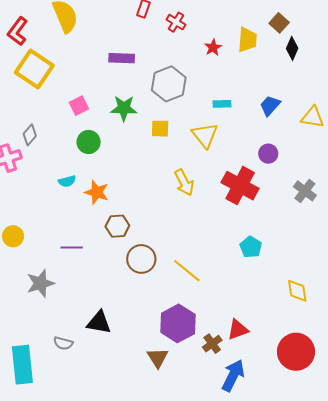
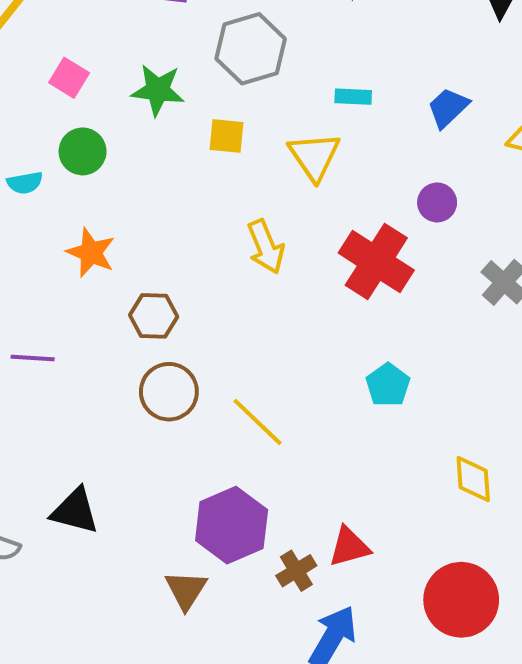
pink square: (79, 106) -> (69, 78), turned -36
cyan semicircle: (67, 181) -> (25, 183), moved
brown hexagon: (117, 226) -> (154, 316), moved

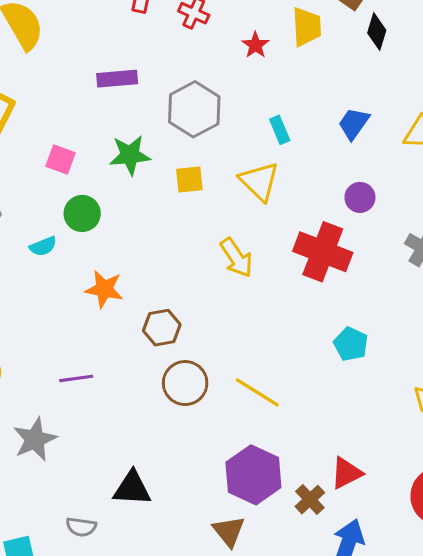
cyan rectangle: (353, 97) -> (280, 130), turned 76

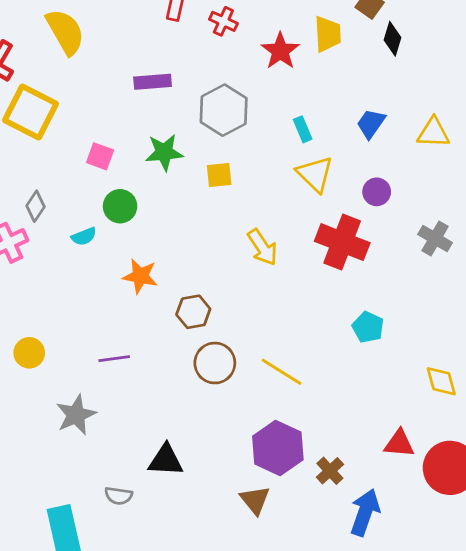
red star: (255, 45) -> (280, 51), size x1.5
yellow triangle: (259, 181) -> (315, 174), moved
red triangle: (346, 473) -> (399, 443), moved, turned 32

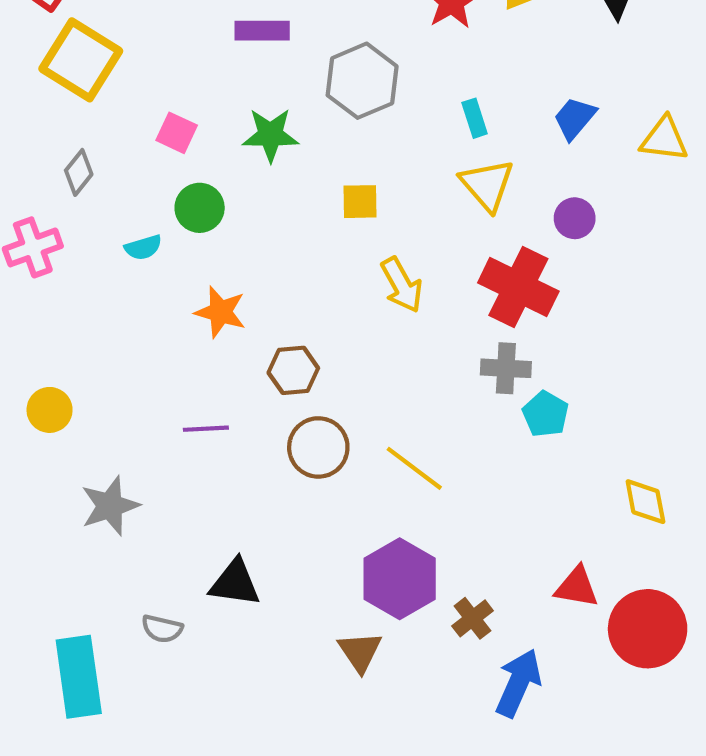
yellow square: (219, 175) -> (360, 202), moved
gray diamond: (36, 206) -> (79, 172), moved
gray cross: (435, 239) -> (506, 368), moved, turned -32
purple line: (114, 359) -> (206, 429), moved

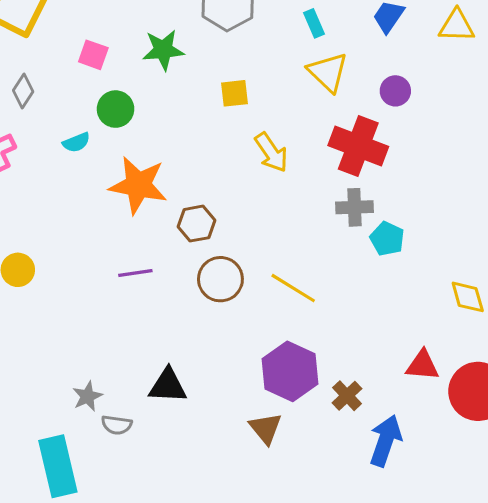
orange star: (220, 312) -> (138, 185), size x1.5
gray star: (110, 506) -> (87, 396), moved, size x0.7

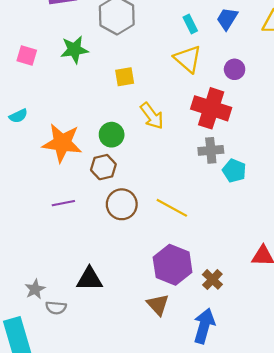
cyan rectangle: (314, 23) -> (190, 24), moved
green circle: (116, 109) -> (112, 135), moved
blue arrow: (386, 441) -> (204, 326), moved

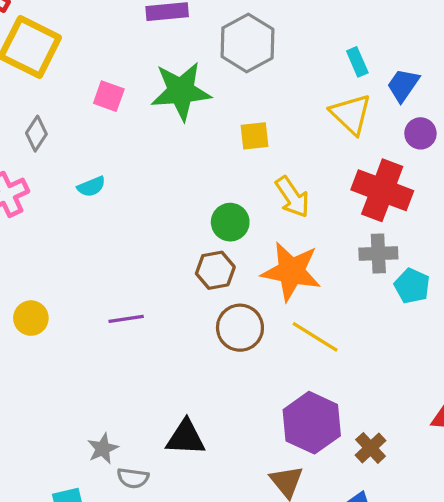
blue trapezoid: (227, 19) -> (403, 85), moved
green star: (74, 50) -> (181, 91), size x1.4
orange star: (62, 143) -> (291, 271), moved
purple line: (63, 203) -> (126, 319), moved

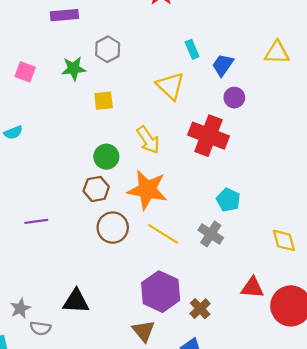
gray hexagon: (247, 43) -> (108, 49), moved, size x0.7
green star: (181, 91) -> (74, 69), size x0.6
yellow triangle: (351, 114) -> (170, 86), moved
yellow square: (254, 136) -> (104, 101), moved
gray cross: (378, 254) -> (211, 234), moved, turned 35

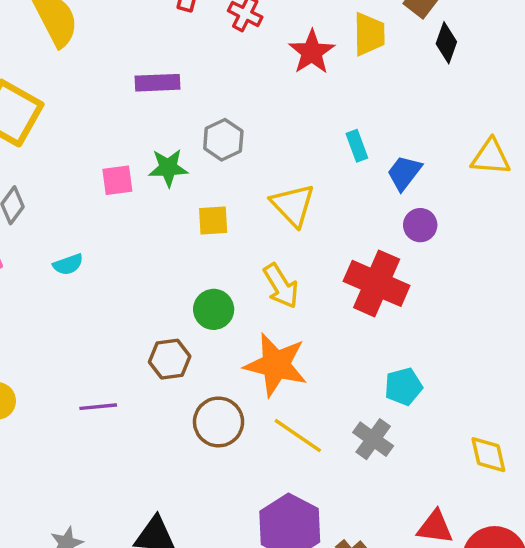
pink square: (25, 72) -> (117, 180), moved, turned -30
yellow triangle: (170, 86) -> (293, 205), moved
brown hexagon: (96, 189) -> (170, 359), moved
cyan pentagon: (228, 200) -> (403, 387), turned 30

